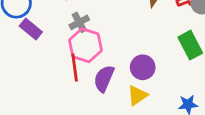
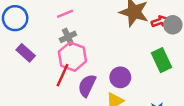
purple rectangle: (31, 29) -> (26, 53), moved
red line: (75, 68) -> (62, 75), turned 30

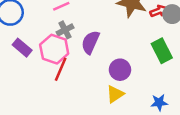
pink hexagon: (72, 57) -> (54, 49), moved
purple semicircle: (87, 86) -> (90, 42), moved

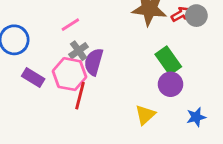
purple semicircle: (90, 42) -> (94, 62), moved
green rectangle: (162, 51) -> (168, 60), moved
purple circle: (120, 70) -> (170, 84), moved

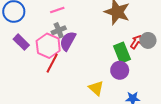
red arrow: (181, 14) -> (136, 42), moved, turned -40
gray circle: (196, 16) -> (148, 40), moved
yellow triangle: (145, 115) -> (96, 88), turned -49

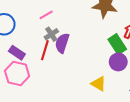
pink hexagon: (48, 46) -> (17, 73), moved
red line: (52, 63) -> (45, 50), moved

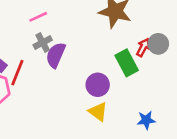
red line: (45, 50) -> (17, 73), moved
purple circle: (118, 62) -> (98, 85), moved

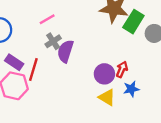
red arrow: (143, 47) -> (122, 69), moved
green rectangle: (127, 63) -> (133, 22), moved, turned 65
blue star: (146, 120) -> (131, 89), moved

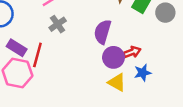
purple semicircle: (65, 51) -> (102, 32), moved
red arrow: (122, 69) -> (132, 52), turned 49

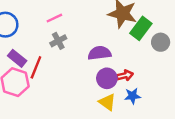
purple semicircle: (102, 32) -> (99, 53), turned 60

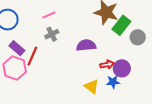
purple circle: (107, 78) -> (122, 68), moved

